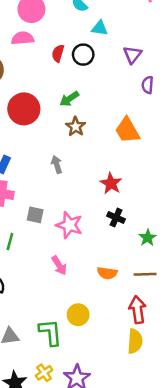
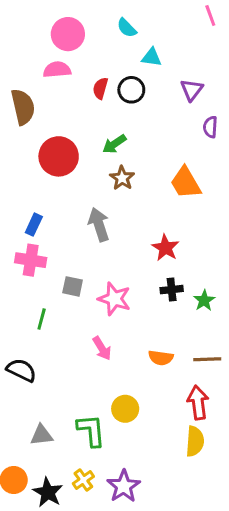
gray arrow: (57, 164) -> (99, 225), size x1.5
black cross: (116, 217) -> (172, 290), turned -30
green star: (148, 238) -> (204, 300), moved

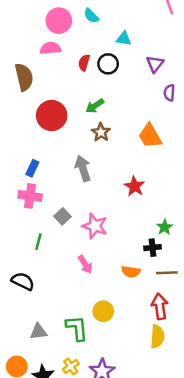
cyan semicircle: (127, 28) -> (91, 16), moved
gray square: (73, 286) -> (62, 216), turned 35
black cross: (172, 290) -> (152, 248), moved

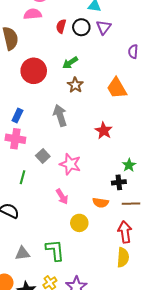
purple triangle: (155, 64) -> (104, 27), moved
yellow circle: (103, 311) -> (79, 223), moved

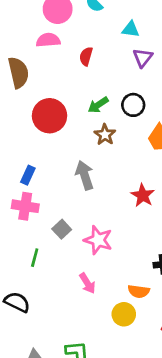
black circle: (81, 27) -> (133, 105), moved
yellow circle: (79, 223) -> (124, 314), moved

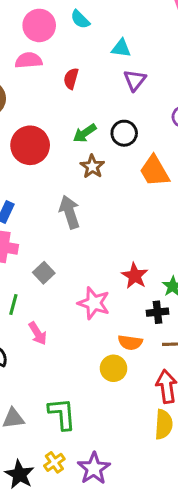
red star: (143, 195) -> (135, 276), moved
pink star: (98, 240) -> (94, 303), moved
pink arrow: (87, 283) -> (38, 333), moved

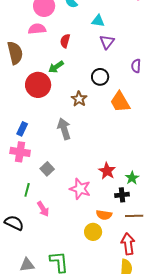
green arrow: (85, 133) -> (56, 67), moved

